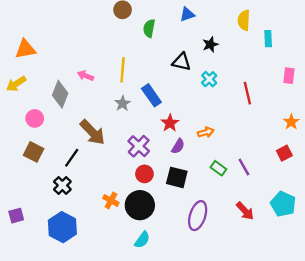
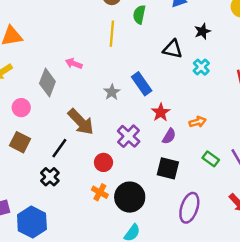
yellow line: (123, 70) -> (112, 34), moved
red circle: (144, 174) -> (103, 162), moved
blue hexagon: (62, 227) -> (32, 222), moved

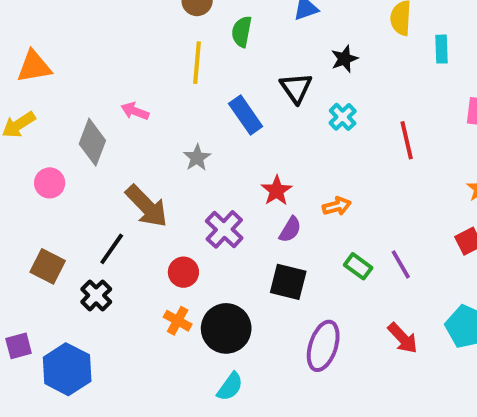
black triangle: (173, 49) -> (296, 88), turned 42
blue rectangle: (142, 84) -> (246, 115), moved
brown square: (20, 142) -> (48, 266), moved

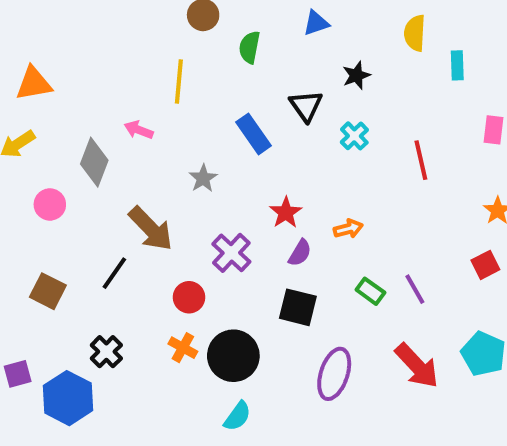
yellow line: (197, 63) -> (179, 81), moved
black cross: (96, 295) -> (106, 352), moved
red arrow: (403, 338) -> (417, 366), size x1.4

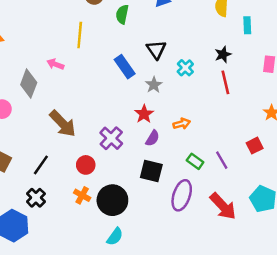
black star: (356, 75) -> (223, 54), moved
gray star: (203, 178) -> (154, 85), moved
red square: (485, 265) -> (255, 146), moved
black line: (114, 273) -> (41, 165), moved
purple ellipse: (334, 374) -> (182, 195), moved

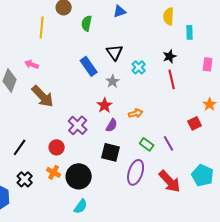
yellow line: (80, 35) -> (42, 27), moved
brown arrow: (63, 124) -> (43, 96), moved
red square: (255, 146) -> (195, 123), moved
black cross: (36, 198) -> (25, 179), moved

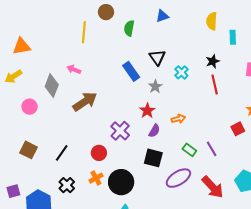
brown arrow: (43, 96) -> (85, 102), turned -80
orange cross: (54, 172) -> (96, 178), turned 32
purple ellipse: (136, 172) -> (178, 178), turned 40

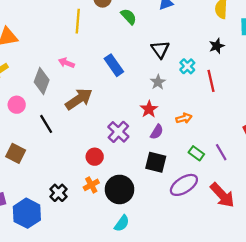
green semicircle: (129, 28) -> (129, 17), turned 126
black star: (213, 61) -> (217, 46), moved
blue rectangle: (131, 71) -> (114, 65), moved
red line: (215, 85) -> (211, 81), moved
black line: (62, 153) -> (46, 124), moved, turned -66

